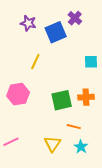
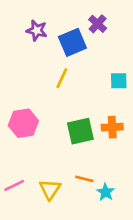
yellow line: (35, 62) -> (62, 78), moved
orange line: (74, 127) -> (84, 179), moved
yellow triangle: (53, 144) -> (50, 189), moved

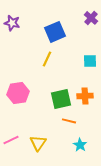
purple cross: (98, 24) -> (91, 18), moved
purple star: (37, 30) -> (12, 23), moved
orange line: (84, 179) -> (69, 121), moved

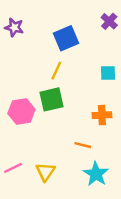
green square: (61, 99) -> (51, 99), moved
cyan star: (80, 145) -> (96, 174), size x1.5

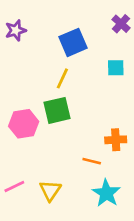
purple star: (14, 27) -> (16, 30), turned -30
cyan square: (108, 73) -> (116, 68), moved
orange cross: (102, 115) -> (116, 140), moved

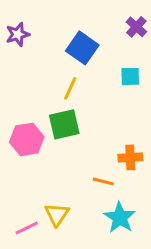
blue square: (73, 42) -> (82, 48), turned -32
pink line: (14, 186) -> (27, 228), moved

